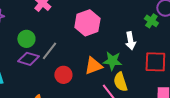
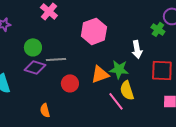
gray line: (49, 51) -> (56, 59), turned 48

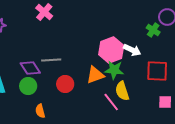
pink hexagon: (94, 31) -> (111, 50), moved
green circle: (33, 47) -> (28, 86), moved
white arrow: (137, 49) -> (132, 50), turned -54
purple diamond: (35, 67) -> (30, 68), turned 40

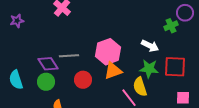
green cross: (153, 30) -> (171, 26), turned 32
pink hexagon: (111, 50) -> (108, 52), moved
green star: (114, 70) -> (149, 69), moved

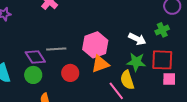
green cross: (171, 26) -> (162, 30), moved
pink square: (183, 98) -> (169, 79), moved

